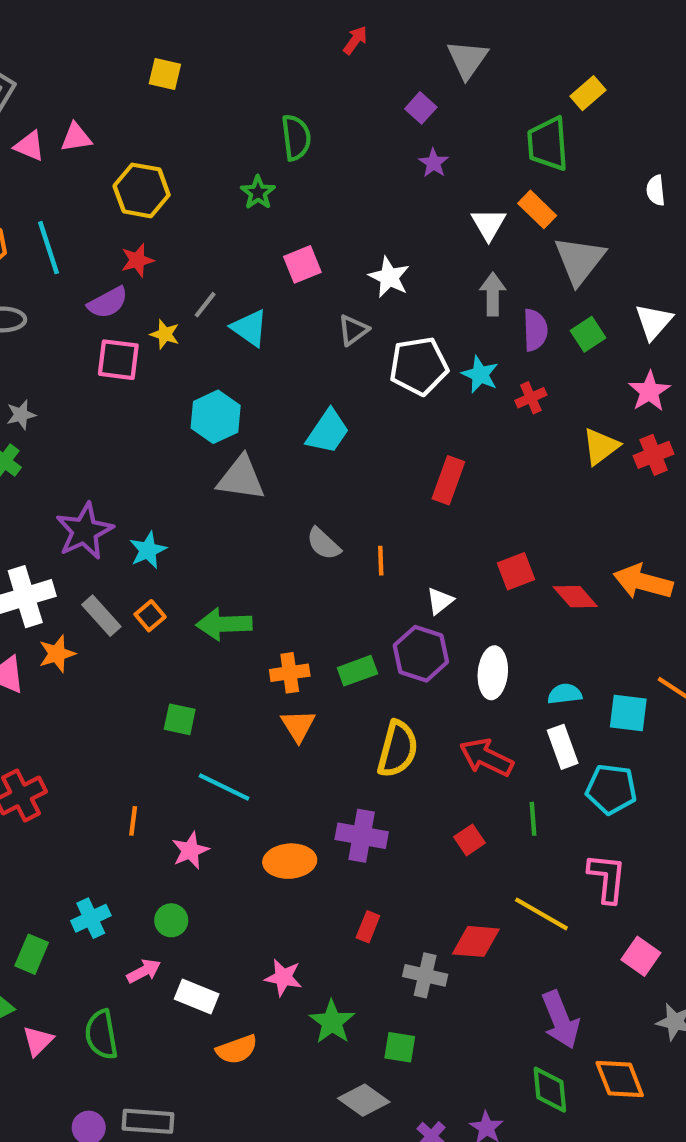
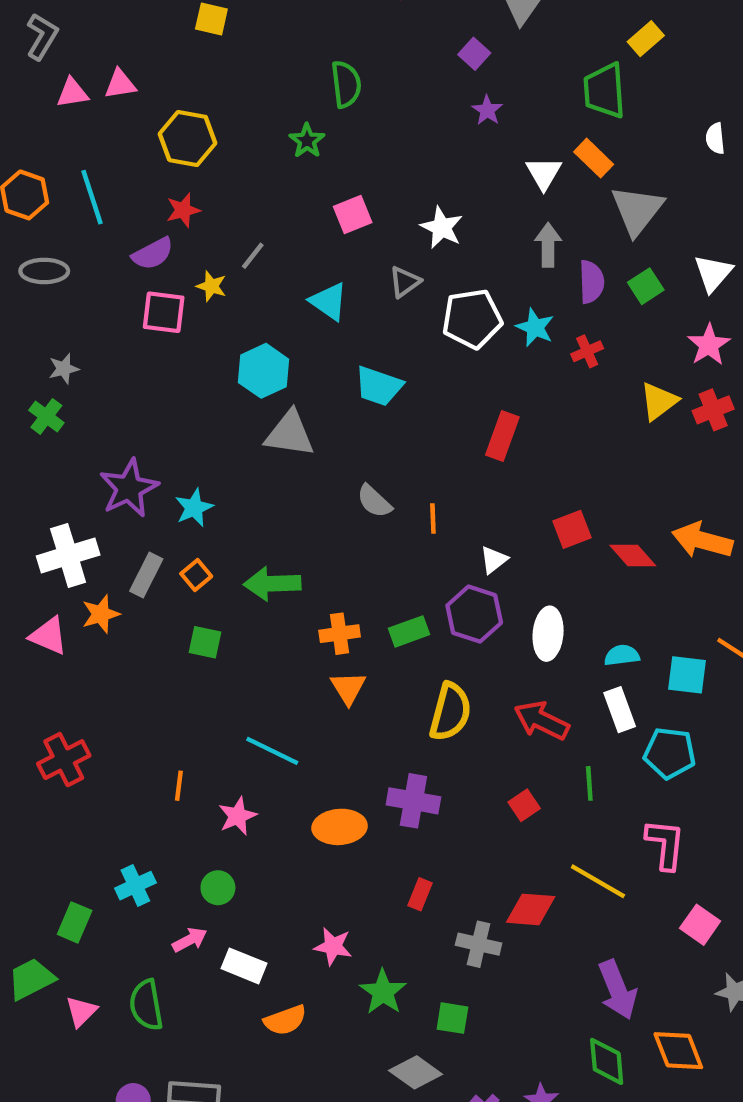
pink triangle: (29, 146) -> (72, 93), turned -32
cyan triangle: (249, 328) -> (329, 301), moved
cyan trapezoid: (328, 432) -> (379, 386), turned 75
gray rectangle: (101, 616) -> (146, 575), turned 69
green square: (180, 719) -> (205, 642), moved

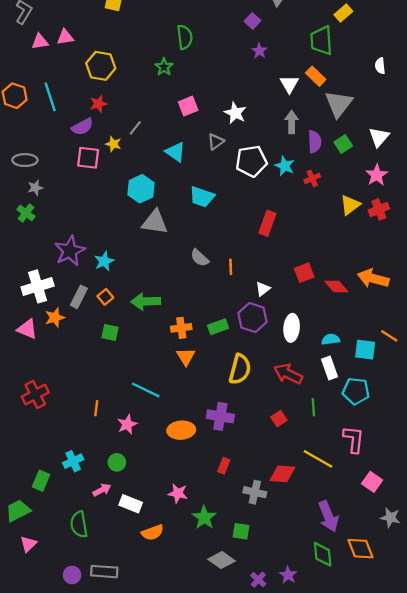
gray ellipse: (44, 271) -> (25, 160), moved
pink triangle: (81, 1012) -> (28, 544), moved

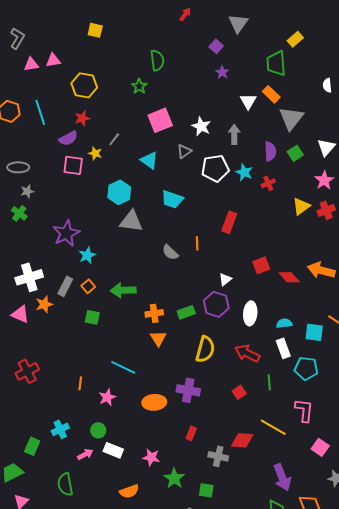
pink square: (188, 106) -> (160, 120), size x1.4
gray arrow: (292, 122) -> (234, 134), moved
purple star: (70, 251) -> (66, 233), moved
orange line: (231, 267) -> (197, 243), moved
white rectangle: (131, 504) -> (113, 450), moved

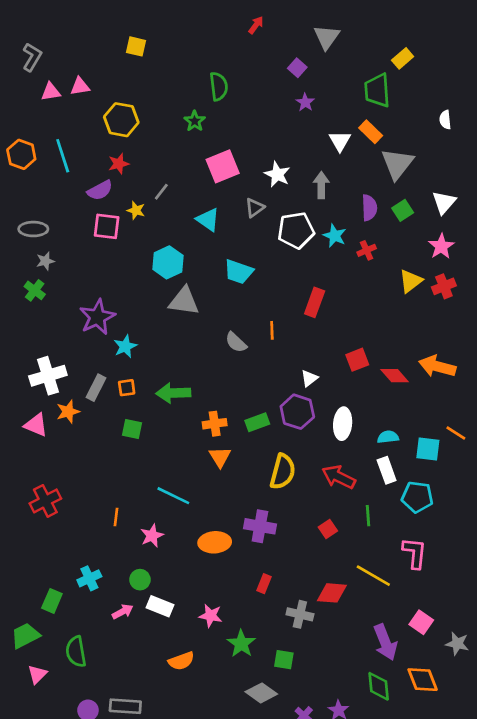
orange square: (88, 286) -> (127, 388), turned 32
pink square: (320, 447) -> (421, 622), moved
green semicircle: (65, 484) -> (76, 652), moved

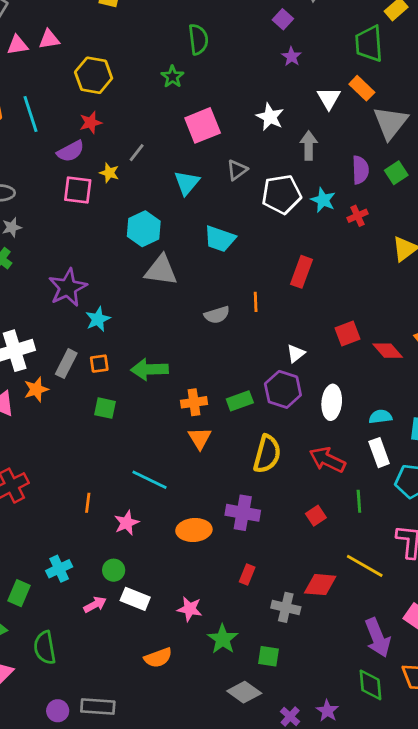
white star: (277, 174) -> (270, 117), moved
cyan triangle: (208, 220) -> (187, 183), turned 35
gray semicircle: (236, 342) -> (217, 315), turned -60

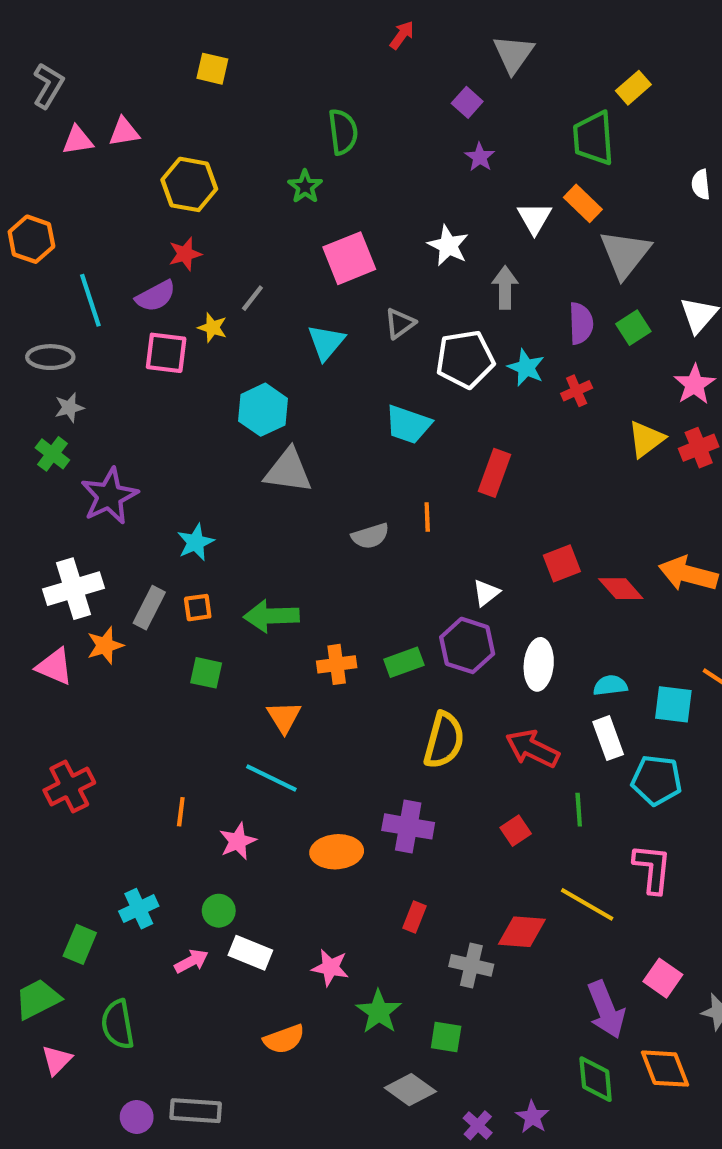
cyan line: (30, 114) -> (90, 300), moved
cyan trapezoid: (220, 239) -> (408, 424), moved
purple star: (68, 288) -> (109, 496), moved
orange triangle: (200, 438) -> (284, 717), moved

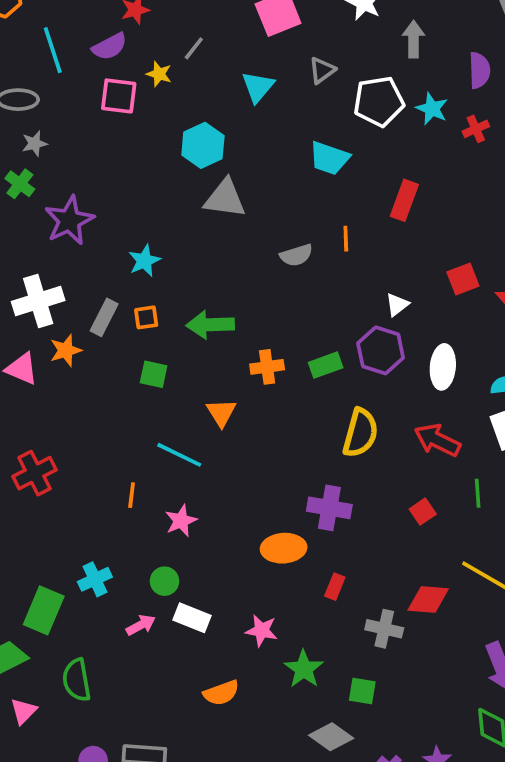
cyan line: (271, 778) -> (179, 455), moved
orange ellipse: (337, 852) -> (284, 548), moved
green rectangle: (80, 944) -> (44, 610), size x1.4

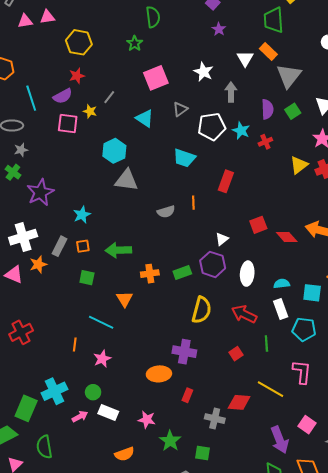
cyan triangle: (258, 87) -> (145, 118), turned -36
cyan cross: (95, 579) -> (55, 391), size x1.4

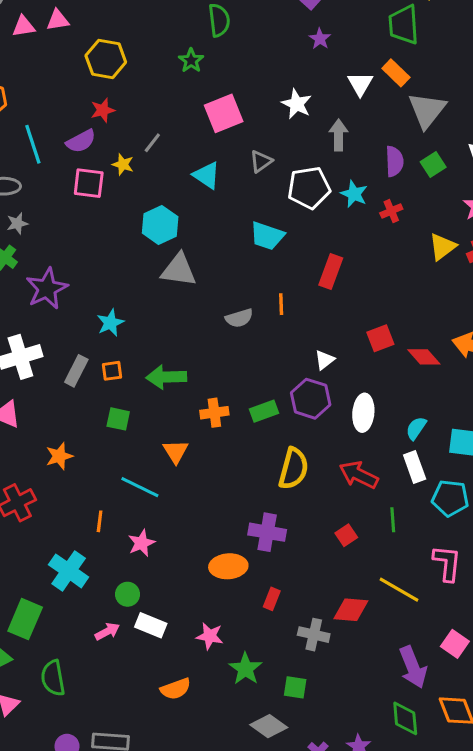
orange star: (38, 264) -> (59, 456), moved
cyan semicircle: (282, 284) -> (416, 428), turned -49
cyan cross: (55, 391) -> (69, 571), moved, turned -30

